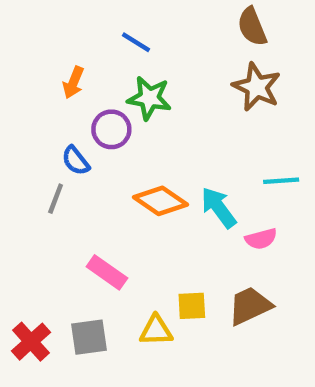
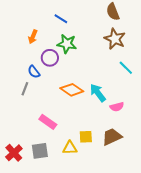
cyan line: (281, 181) -> (126, 68), moved, turned 49

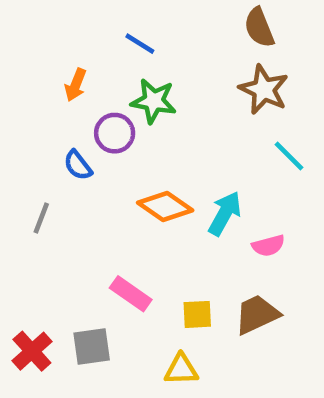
gray line: (25, 89) -> (41, 218), moved
cyan arrow: (98, 93) -> (225, 213), turned 66
pink rectangle: (48, 122) -> (131, 294), moved
yellow triangle: (70, 148) -> (181, 369), moved

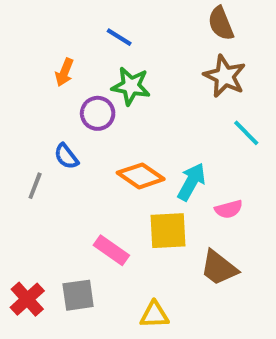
blue semicircle: (78, 165) -> (66, 156), moved
yellow square: (197, 314) -> (168, 231), moved, size x1.5
brown trapezoid: (257, 314) -> (219, 268), turned -117

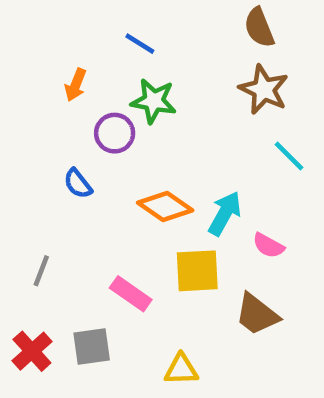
gray line: (35, 186) -> (41, 271), moved
pink semicircle: (229, 209) -> (268, 246), turned 44

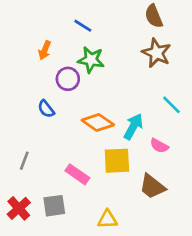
cyan line: (289, 156) -> (171, 105), moved

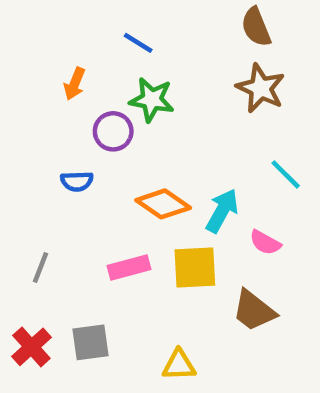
blue semicircle: (46, 109) -> (77, 181), turned -54
pink rectangle: (77, 174) -> (129, 267), moved, turned -50

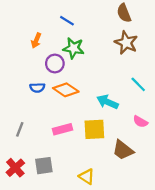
orange diamond: (163, 204) -> (66, 90), moved
cyan arrow: (222, 211) -> (108, 102), turned -95
pink semicircle: (265, 243) -> (140, 122), moved
yellow triangle: (179, 365) -> (87, 176), turned 35

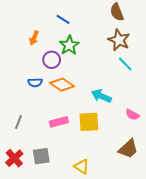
green star: (73, 48) -> (69, 45), turned 30
cyan line: (138, 84) -> (125, 64), moved
brown trapezoid: (123, 150) -> (128, 149), moved, turned -80

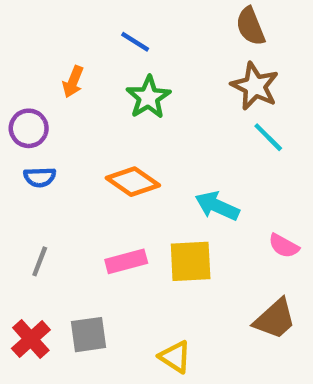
purple circle: (52, 60) -> (29, 128), moved
blue semicircle: (35, 83) -> (40, 177), moved

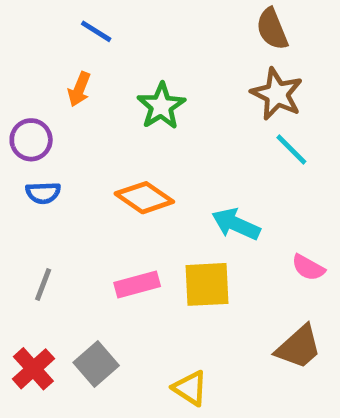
blue line: (135, 42) -> (96, 31), moved
gray square: (89, 335) -> (96, 364), turned -33

